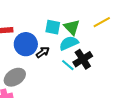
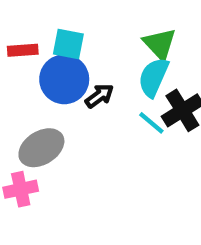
cyan square: (53, 27) -> (68, 44), moved
cyan semicircle: (69, 43) -> (153, 77), turned -42

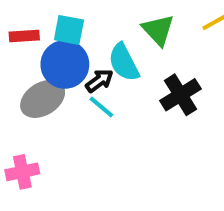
cyan semicircle: (153, 77) -> (124, 62), moved, turned -51
cyan line: (151, 123) -> (101, 107), moved
gray ellipse: (41, 148) -> (43, 99), moved

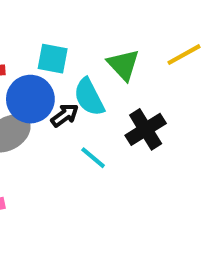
cyan square: (69, 30) -> (53, 59), moved
cyan line: (101, 107) -> (93, 158), moved

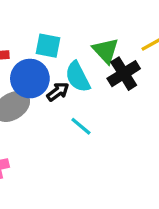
black cross: (146, 129) -> (124, 74), moved

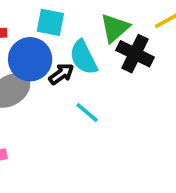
green triangle: (106, 51) -> (115, 28), turned 32
black cross: (124, 74) -> (135, 54), turned -32

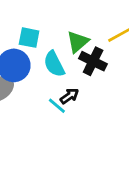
black arrow: (61, 74) -> (69, 96), moved

